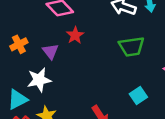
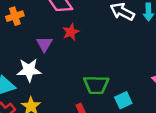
orange cross: (19, 44) -> (15, 16), moved
green trapezoid: (132, 47) -> (96, 85), moved

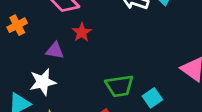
purple triangle: (44, 44) -> (55, 51), turned -42

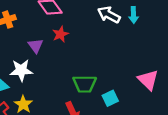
purple triangle: (55, 51) -> (36, 46), turned 35

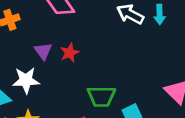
red star: (60, 34) -> (70, 53), moved

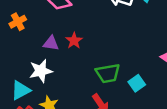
purple triangle: (43, 51) -> (51, 43), turned -35

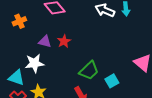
green trapezoid: (108, 73) -> (89, 71), turned -40
cyan triangle: (21, 90) -> (16, 78), turned 42

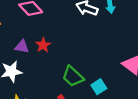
green trapezoid: (89, 71) -> (73, 76), turned 90

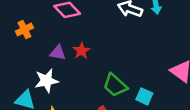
cyan square: (99, 87) -> (144, 96), turned -32

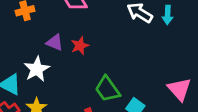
white star: (46, 81) -> (37, 69), turned -30

